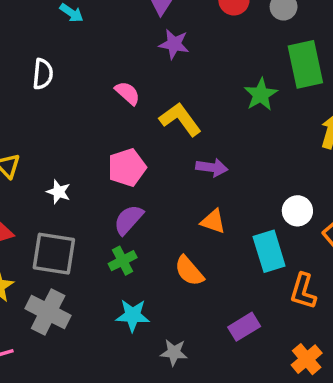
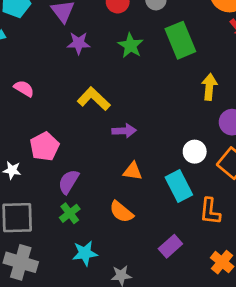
pink semicircle: (127, 93) -> (24, 89), moved
green star: (261, 94) -> (130, 46), moved
pink pentagon: (127, 168) -> (45, 146), moved

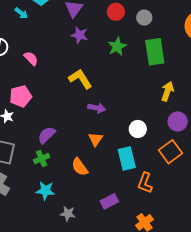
pink pentagon: (45, 146) -> (21, 96), moved
white circle: (195, 152) -> (138, 129), moved
orange triangle: (133, 171) -> (96, 139), turned 42

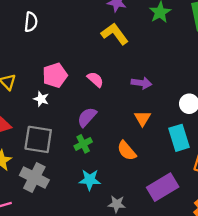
pink semicircle: (31, 58) -> (95, 79), moved
yellow L-shape: (80, 79) -> (115, 34), moved
purple rectangle: (109, 201) -> (163, 187), size x1.5

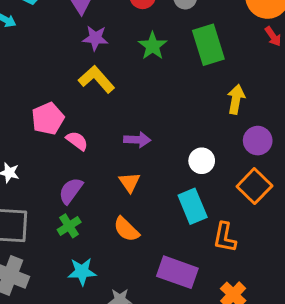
pink pentagon: (55, 75) -> (48, 119), moved
orange triangle: (142, 118) -> (130, 182), moved
purple rectangle: (163, 187) -> (177, 272), turned 56

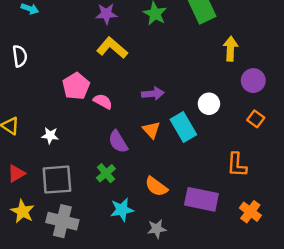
orange square: (254, 186) -> (256, 119), size x0.6
purple semicircle: (71, 191) -> (118, 142), moved, turned -60
cyan rectangle: (193, 206) -> (183, 127), moved
orange semicircle: (126, 229) -> (156, 187), moved

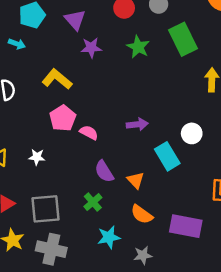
yellow L-shape: (112, 48) -> (57, 79), moved
orange triangle: (151, 130) -> (136, 180), moved
white star: (50, 136) -> (37, 157), moved

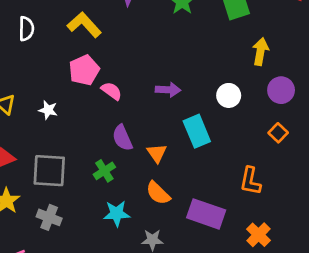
white circle: (192, 133) -> (229, 95), moved
gray cross: (51, 249) -> (49, 217), size x0.7

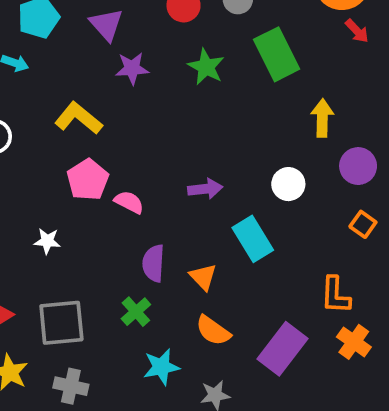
purple semicircle: (122, 138) -> (153, 263), turned 36
purple rectangle: (206, 214) -> (282, 349), turned -63
orange cross: (258, 235) -> (354, 342), moved

